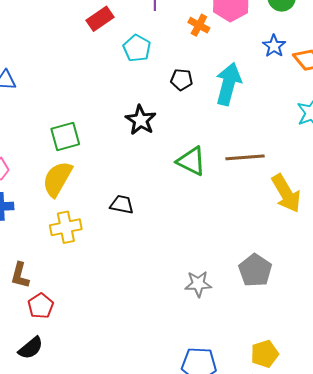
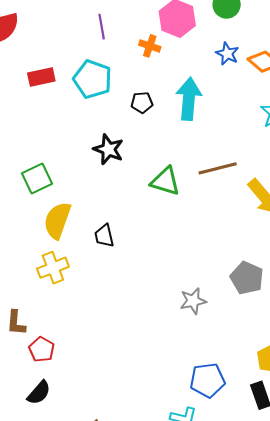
red rectangle: (100, 19) -> (41, 77), moved, turned 32
cyan pentagon: (137, 48) -> (93, 79), size x1.4
yellow semicircle: (57, 179) -> (57, 220), moved
black trapezoid: (122, 205) -> (104, 236), turned -105

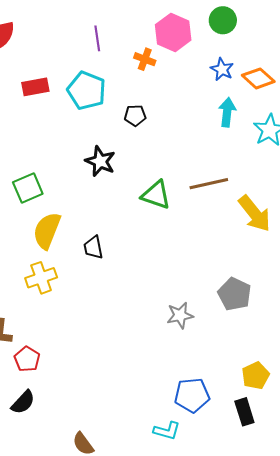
cyan arrow: (189, 99) -> (227, 112), moved, size x0.7

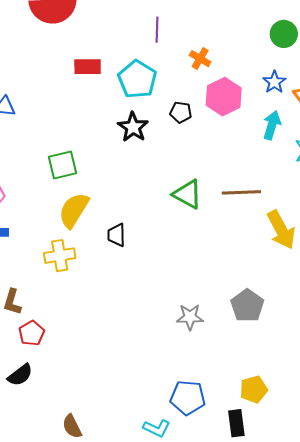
pink hexagon: (173, 32) -> (224, 97), moved
black star: (100, 161) -> (133, 127), moved

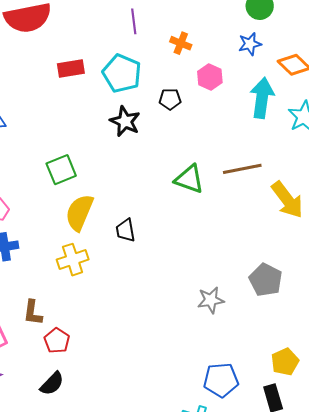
blue star: (274, 82) -> (250, 44), moved, turned 30
pink hexagon: (224, 97) -> (210, 77), size x0.7
cyan arrow: (272, 125) -> (262, 98), size x1.4

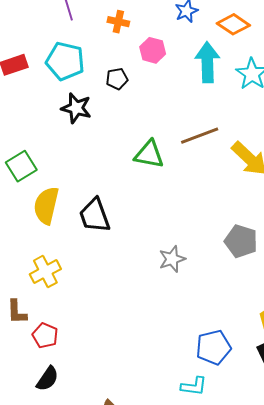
black trapezoid: (125, 230) -> (95, 215), size x1.5
yellow cross: (73, 260) -> (45, 272), moved
gray star: (211, 300) -> (172, 259), moved

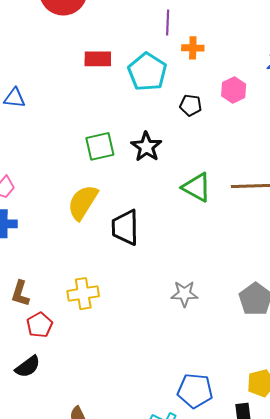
orange cross: (118, 22) -> (193, 48), moved, turned -30
black star: (76, 108) -> (146, 147), moved
green square: (21, 166) -> (100, 146), moved
yellow cross: (45, 272) -> (83, 294), moved

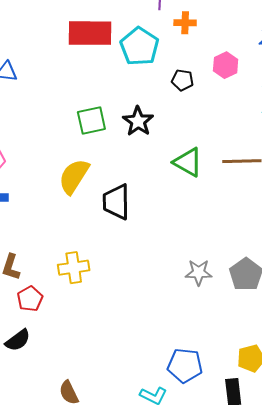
red rectangle: (98, 59) -> (90, 33), size x1.6
gray star: (184, 294) -> (199, 272), moved

